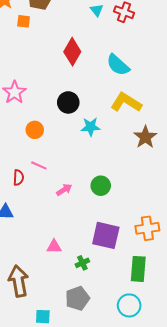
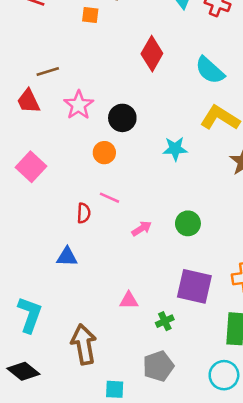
black circle: (68, 102) -> (122, 118), moved

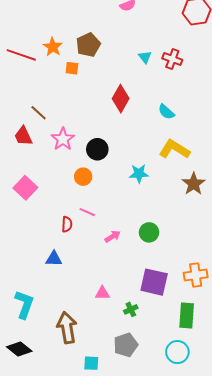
cyan semicircle: (210, 70) -> (166, 112), size x0.7
brown line: (48, 72) -> (39, 113), turned 60

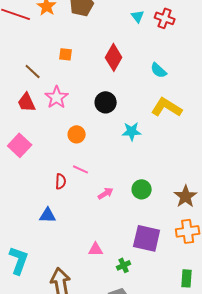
orange square: (72, 68) -> (66, 54), moved
red trapezoid: (23, 136) -> (27, 102), moved
black circle: (97, 149) -> (106, 102), moved
brown star: (194, 184) -> (186, 196), moved
green rectangle: (187, 316) -> (187, 278), moved, size x0.7

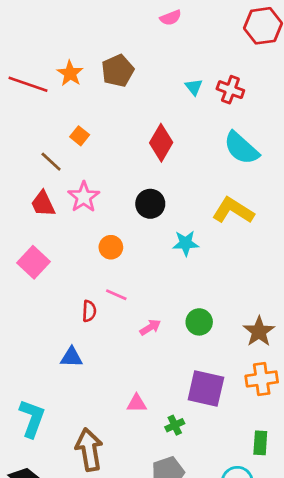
orange square: (66, 54) -> (80, 136), moved, turned 32
cyan semicircle: (159, 70) -> (241, 148), moved, size x1.6

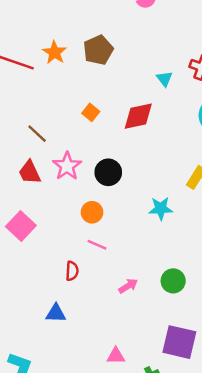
cyan triangle: (194, 87) -> (164, 79), moved
orange square: (80, 136) -> (91, 112), moved
red diamond: (161, 143) -> (138, 116), turned 48
black circle: (150, 204) -> (108, 172), moved
pink line: (116, 295) -> (97, 245), moved

